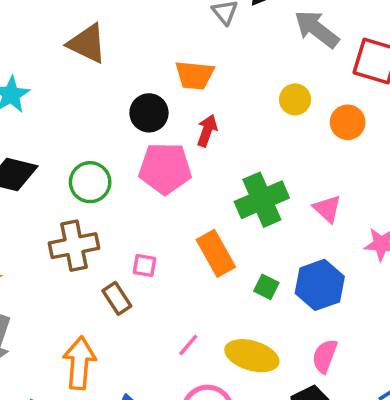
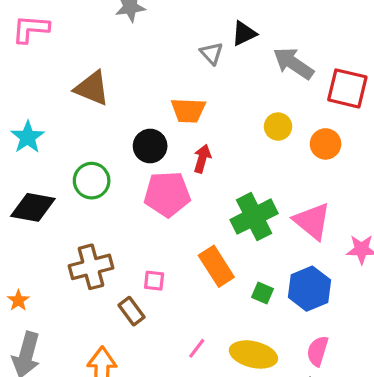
green circle: (90, 182) -> (92, 181), moved
pink triangle: (327, 209) -> (312, 221), size x1.5

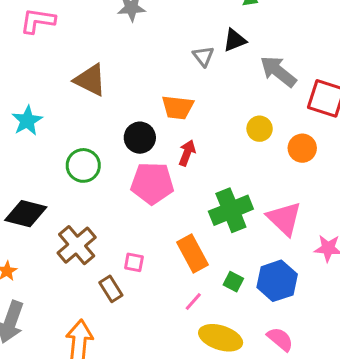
black diamond: (33, 207) -> (26, 214), moved
brown cross: (91, 267) -> (77, 245), turned -30
pink line: (197, 348) -> (193, 302), moved
pink semicircle: (318, 351) -> (280, 339), turned 108

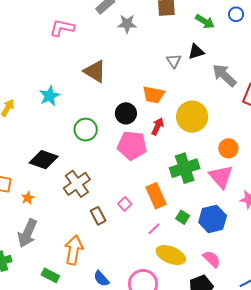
yellow circle: (260, 129) -> (192, 117), moved, size x1.8
orange circle: (302, 148) -> (228, 148), moved
pink square: (134, 262) -> (125, 204), moved, turned 32

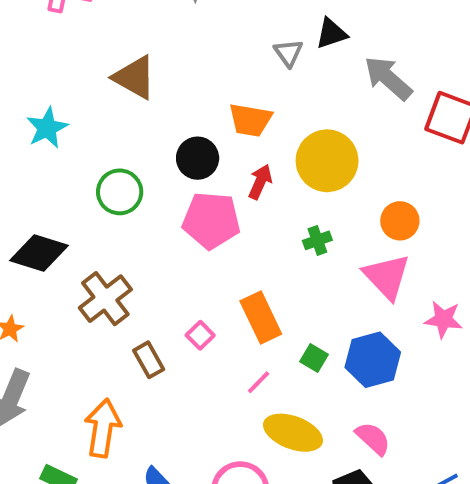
green cross: (185, 168) -> (317, 240), moved, size x0.5

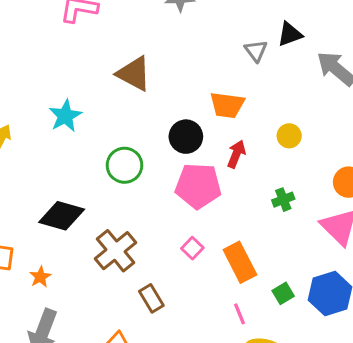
yellow circle: (327, 161) -> (289, 136), size x0.5
pink square: (200, 335) -> (192, 248), moved
green square: (314, 358) -> (283, 293), turned 30
pink line: (259, 382) -> (239, 314), turned -65

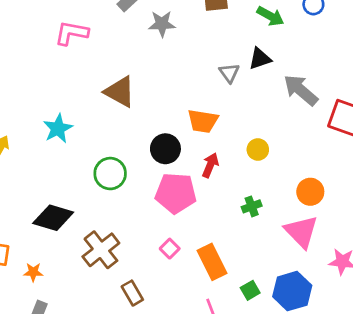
orange star: (40, 277) -> (33, 272), turned 30

